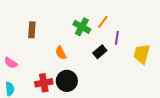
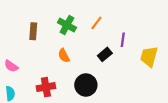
orange line: (103, 22) -> (96, 23), moved
green cross: (82, 27) -> (67, 25), moved
black circle: (67, 81) -> (86, 85), moved

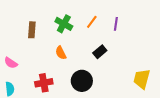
purple line: (123, 40) -> (116, 24), moved
yellow trapezoid: (149, 57) -> (142, 79), moved

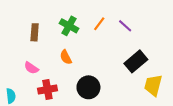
purple line: (116, 24) -> (125, 26), turned -56
black rectangle: (100, 52) -> (136, 61), moved, size x1.5
pink semicircle: (11, 63) -> (31, 68), moved

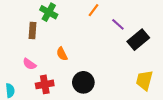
orange line: (99, 24) -> (94, 10), moved
green cross: (69, 26) -> (49, 12), moved
black rectangle: (136, 61) -> (138, 40), moved

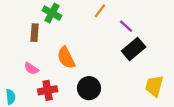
black rectangle: (138, 40) -> (134, 49), moved
orange semicircle: (62, 54) -> (66, 58), size x1.5

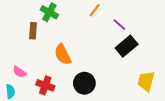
pink semicircle: (31, 69) -> (20, 72), moved
red cross: (48, 90) -> (45, 85), turned 30

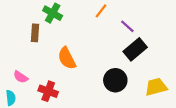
yellow trapezoid: (146, 81) -> (156, 87), turned 60
black circle: (84, 83) -> (115, 80), moved

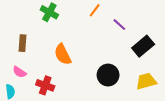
brown rectangle: (35, 33) -> (23, 43), moved
black rectangle: (135, 49) -> (143, 46), moved

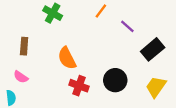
yellow trapezoid: (146, 81) -> (156, 87), turned -40
red cross: (45, 85) -> (79, 86), moved

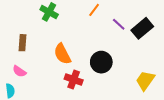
black rectangle: (153, 49) -> (142, 28), moved
black circle: (115, 80) -> (101, 62), moved

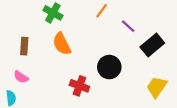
black rectangle: (142, 28) -> (152, 45), moved
orange semicircle: (62, 54) -> (62, 44), moved

